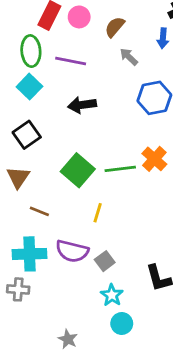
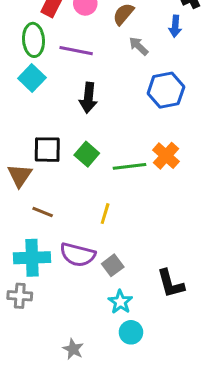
black arrow: (82, 105) -> (88, 98), turned -76
black square: (27, 135) -> (47, 150), moved, turned 36
green square: (78, 170) -> (87, 154), moved, size x0.7

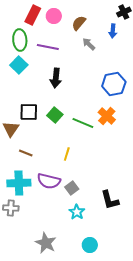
blue hexagon: (166, 90) -> (114, 84), moved
green line: (129, 166) -> (83, 123), turned 30
cyan circle: (131, 332) -> (90, 245), moved
gray star: (73, 349) -> (46, 243), size x1.5

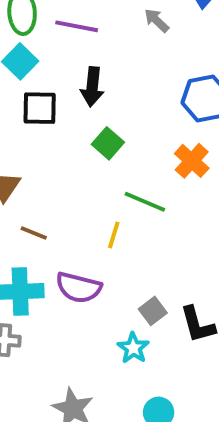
black square: (29, 112) -> (40, 108), moved
green square: (55, 115) -> (108, 143), moved
green line: (83, 123) -> (145, 202), moved
gray square: (72, 188) -> (153, 311), moved

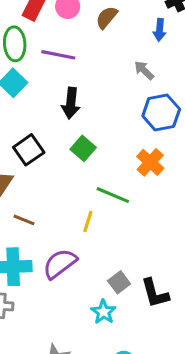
gray arrow: (157, 20) -> (144, 70), moved
black square: (40, 108) -> (29, 150), moved, turned -36
purple semicircle: (79, 288) -> (60, 264), turned 129

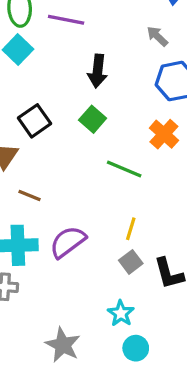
black arrow: (71, 103) -> (98, 71), moved
yellow line: (88, 222) -> (131, 229), moved
cyan star: (103, 312) -> (121, 313), moved

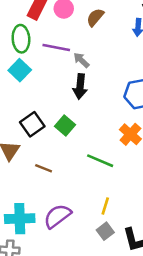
gray arrow: (157, 36) -> (81, 60), moved
green square: (93, 119) -> (65, 126), moved
brown line: (30, 196) -> (44, 168), moved

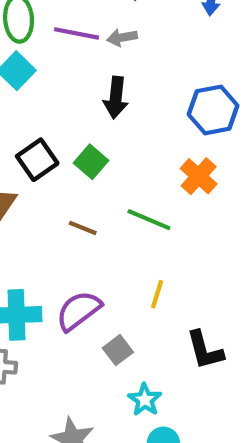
gray arrow: (81, 60) -> (122, 38), moved, turned -54
brown line: (44, 168) -> (83, 228), moved
gray square: (105, 231) -> (118, 350), moved

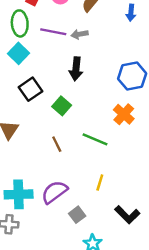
black square: (37, 160) -> (30, 89), moved
brown line: (83, 228) -> (57, 144), turned 42
black L-shape: (205, 350) -> (127, 215), turned -30

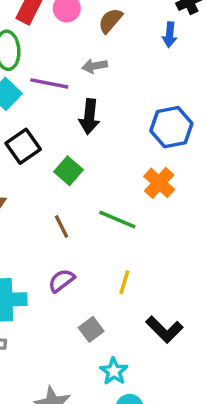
purple line: (53, 32) -> (49, 83), moved
purple semicircle: (54, 192) -> (61, 281), moved, size x0.7

